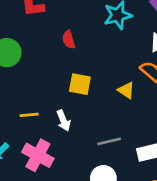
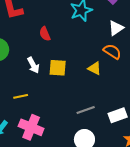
white arrow: (63, 121) -> (33, 65), moved

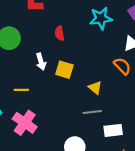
yellow triangle: (94, 68) -> (95, 88), moved
gray line: (86, 110) -> (92, 112), moved

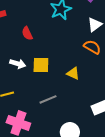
white arrow: (41, 62) -> (18, 64), turned -42
gray line: (92, 112) -> (48, 99), moved

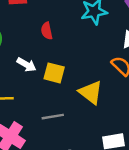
yellow triangle: (73, 73) -> (91, 92), size x1.5

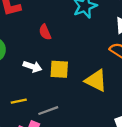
gray line: (53, 117) -> (48, 111), moved

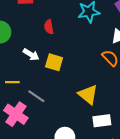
yellow triangle: (96, 81) -> (88, 95), moved
gray line: (48, 111) -> (36, 96), turned 42

